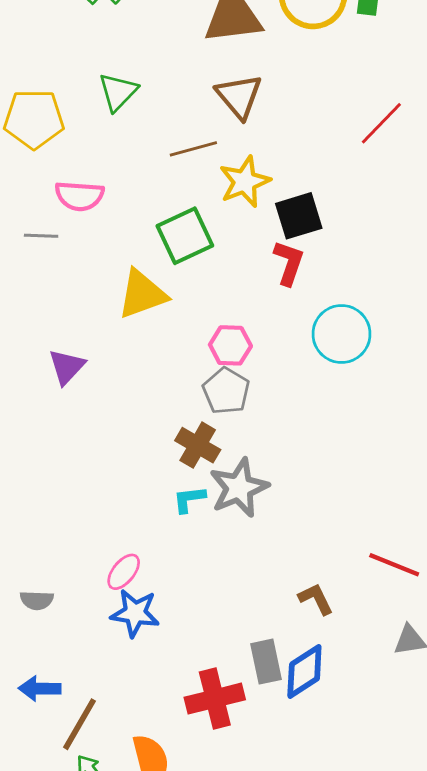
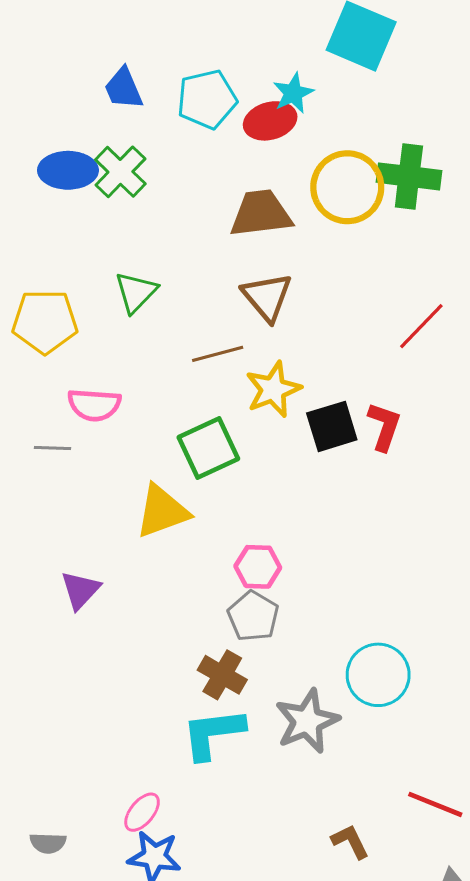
red L-shape: (289, 263) -> (384, 426), moved
cyan circle: (342, 334) -> (378, 675), moved
gray star: (239, 488) -> (307, 721), moved
cyan L-shape: (189, 499) -> (213, 733), size x1.8

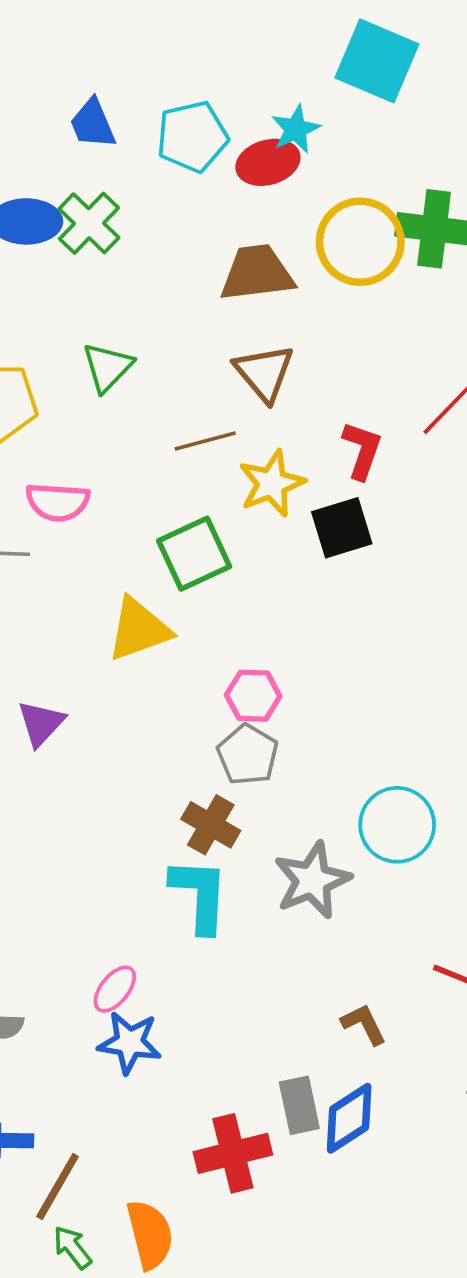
red L-shape: (384, 426) -> (362, 450), moved
cyan L-shape: (213, 733) -> (200, 895), turned 100

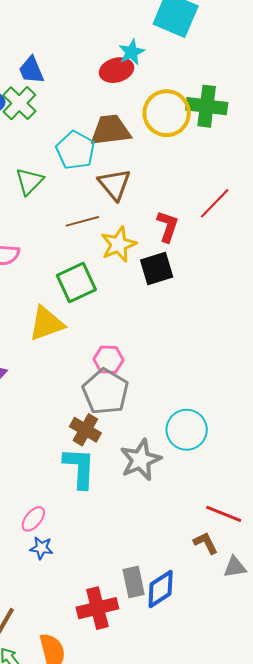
blue trapezoid: (93, 124) -> (31, 70), moved
cyan pentagon: (192, 137) -> (75, 150), moved, turned -30
gray pentagon: (248, 755) -> (105, 392), size x1.4
brown L-shape: (364, 1024) -> (206, 543), moved
blue star: (130, 1043) -> (41, 548), size x0.7

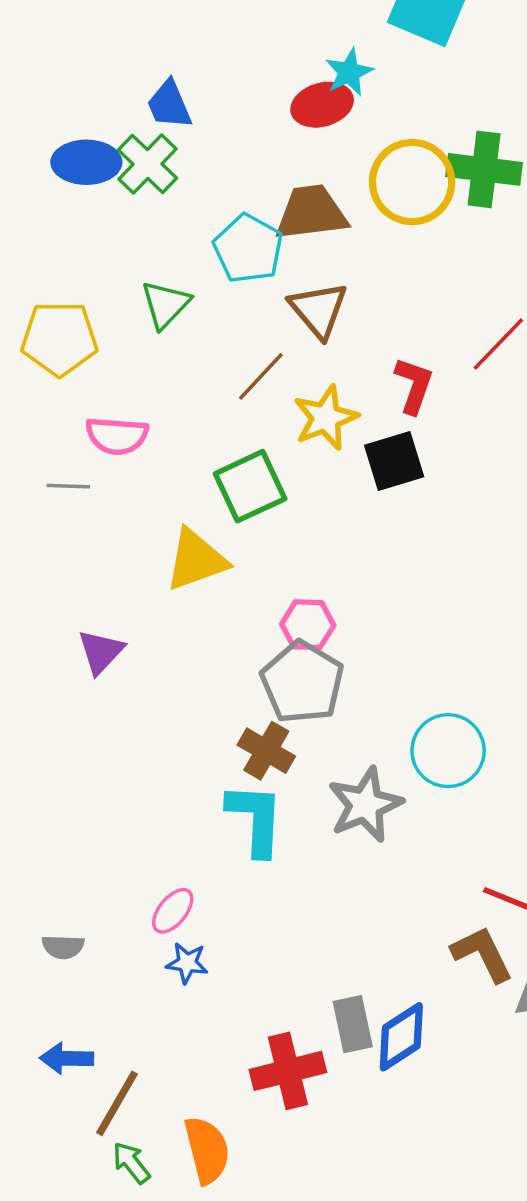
brown line: (82, 221) -> (261, 376), turned -32
brown L-shape: (206, 543) -> (482, 954), size x1.4

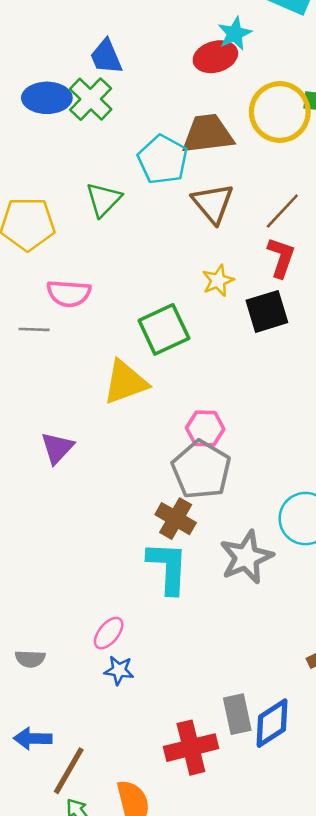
brown line: (261, 376) -> (282, 211), moved
yellow star: (326, 418) -> (218, 281), size x0.7

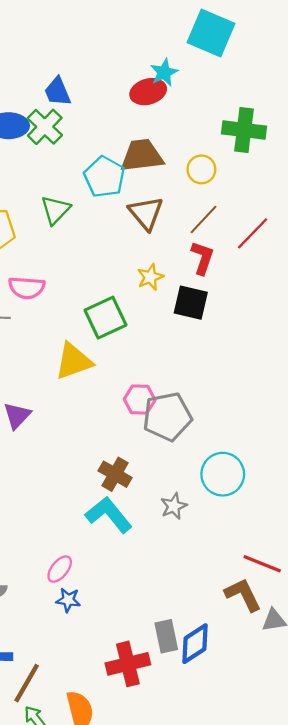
yellow circle: (280, 112) -> (201, 169), moved, size x0.6
black square: (267, 311) -> (191, 303), turned 30
gray pentagon: (201, 470) -> (167, 417), moved, turned 30
gray star: (246, 557) -> (174, 506), size x0.6
cyan L-shape: (168, 567) -> (109, 515), turned -42

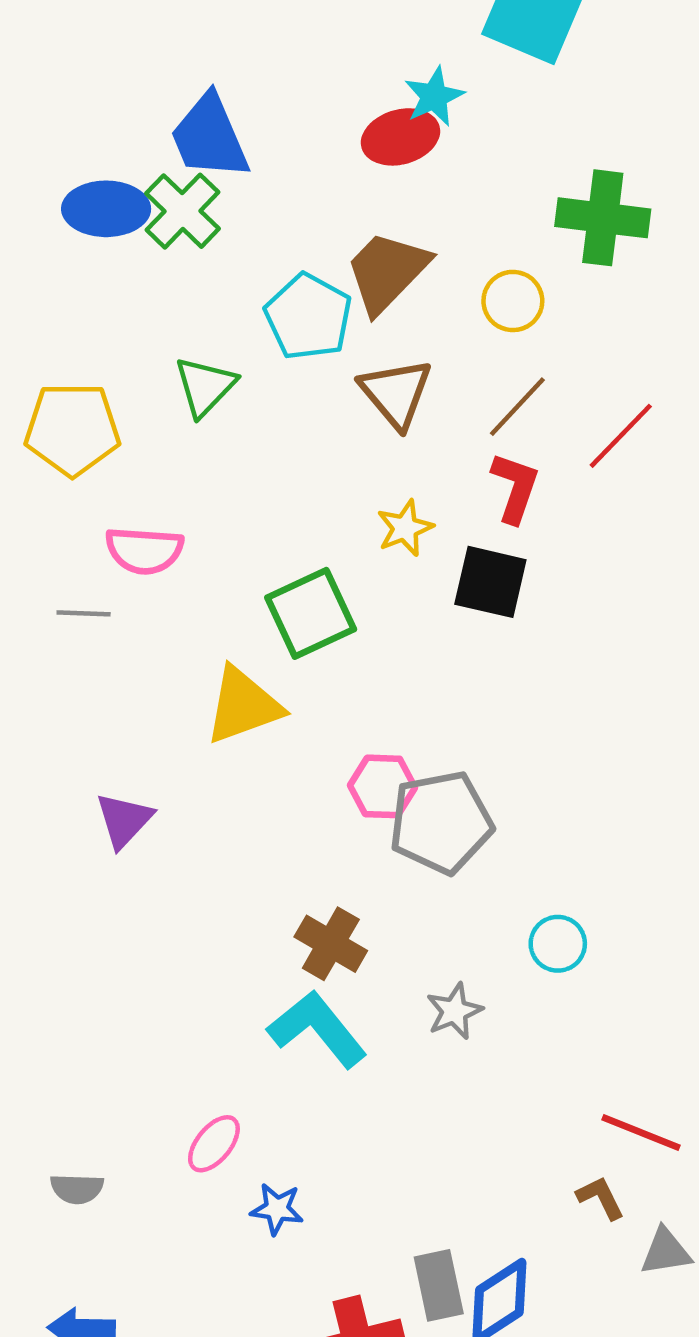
blue trapezoid: (58, 92) -> (209, 137), size x1.4
brown trapezoid: (142, 156) -> (387, 272), turned -39
cyan circle: (223, 474) -> (558, 944), size x0.6
brown L-shape: (243, 595) -> (601, 1198), size x0.6
blue star: (68, 600) -> (277, 1209), moved

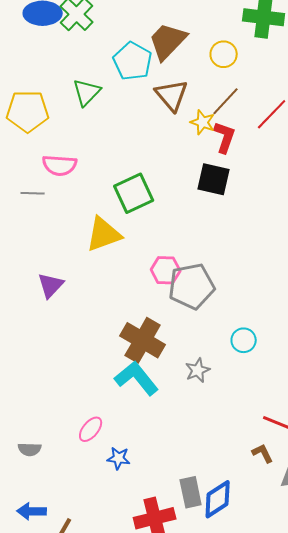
yellow star: (405, 528) -> (203, 122), moved, turned -30
brown cross: (331, 944) -> (143, 340), size x1.4

